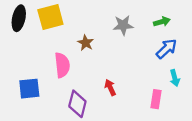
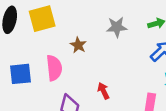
blue square: (29, 89) -> (20, 74), moved

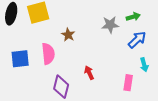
gray star: (117, 27) -> (110, 25), moved

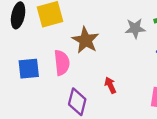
brown star: (68, 35) -> (85, 40), size x1.6

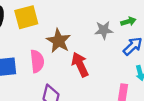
red arrow: (110, 85) -> (80, 64), moved, size x1.6

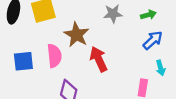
gray star: (104, 30) -> (113, 14), moved

